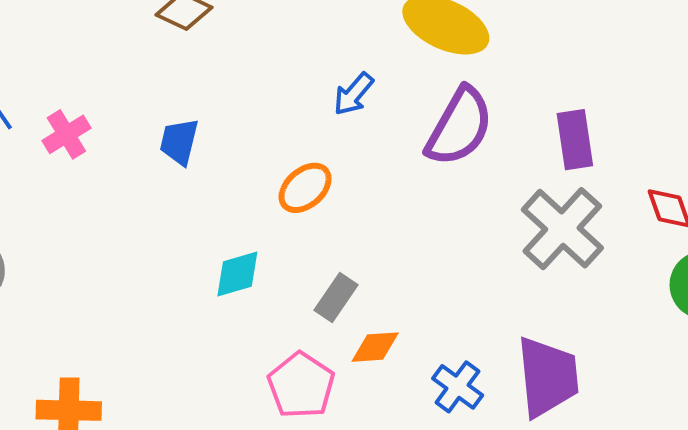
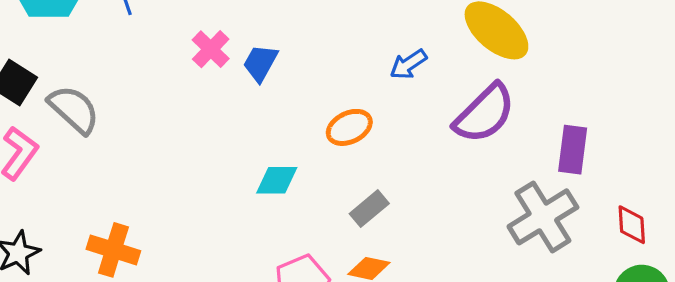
pink cross: (66, 134) -> (211, 49), moved, turned -30
gray rectangle: (336, 297) -> (369, 209), moved

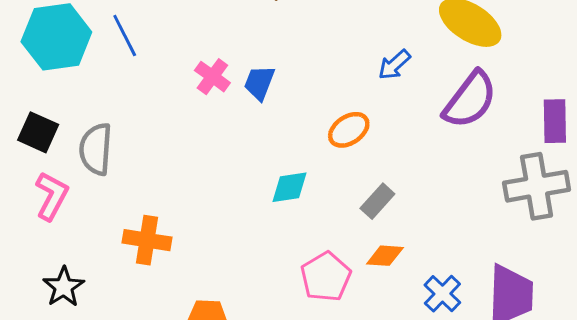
gray semicircle: (74, 109) -> (96, 149), turned -120
gray cross: (543, 217) -> (537, 186), turned 30
orange cross: (113, 250) -> (147, 240), moved

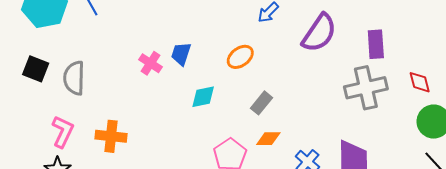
pink cross: (212, 77) -> (150, 63), moved
blue trapezoid: (259, 83) -> (181, 54), moved
pink L-shape: (52, 196) -> (63, 132), moved

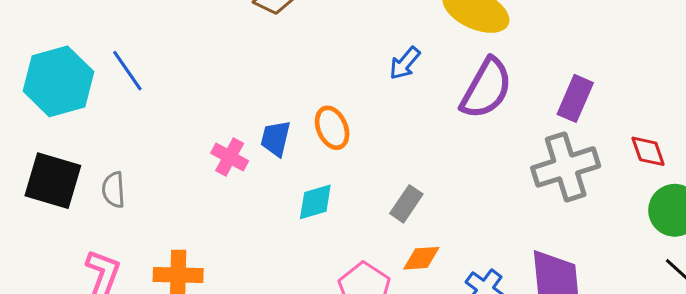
purple rectangle: (376, 44) -> (575, 98), turned 32
orange ellipse: (240, 57) -> (332, 128), moved, turned -72
black square: (36, 69) -> (53, 181), size x1.4
gray semicircle: (74, 78) -> (114, 190), size x0.7

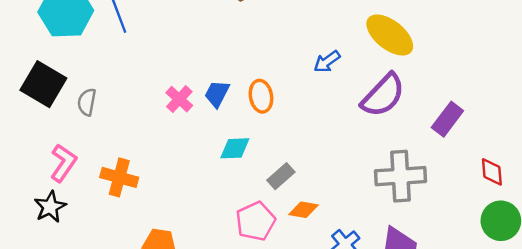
gray cross: (566, 167) -> (400, 176), moved
gray rectangle: (406, 204) -> (281, 176), moved

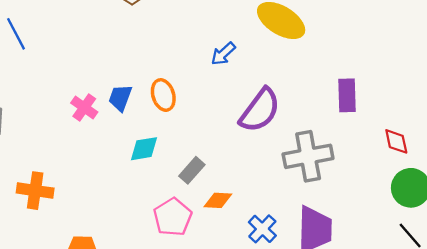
purple semicircle: (383, 95) -> (260, 110), moved
purple rectangle: (447, 119) -> (347, 95), turned -32

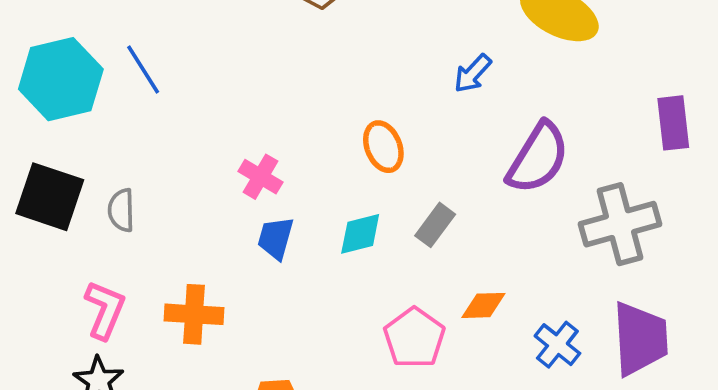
blue trapezoid: (120, 98) -> (276, 238), moved
gray rectangle: (192, 170) -> (435, 225), moved

